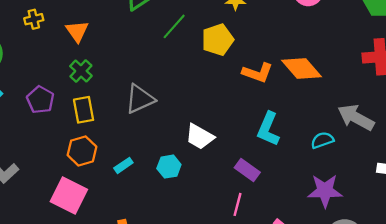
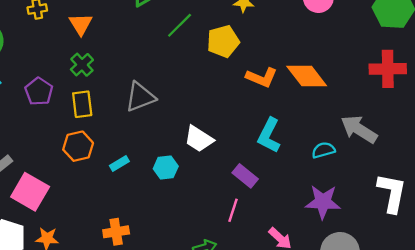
pink square: (69, 195) -> (30, 192), moved

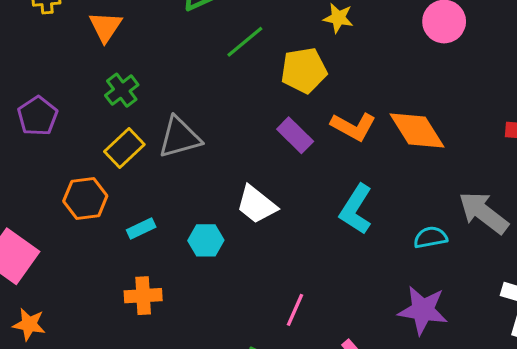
green cross: (82, 65) -> (122, 90), moved
yellow rectangle: (82, 104) -> (124, 148), moved, turned 48
purple rectangle: (245, 176) -> (295, 135), moved
orange cross: (116, 232) -> (143, 296), moved

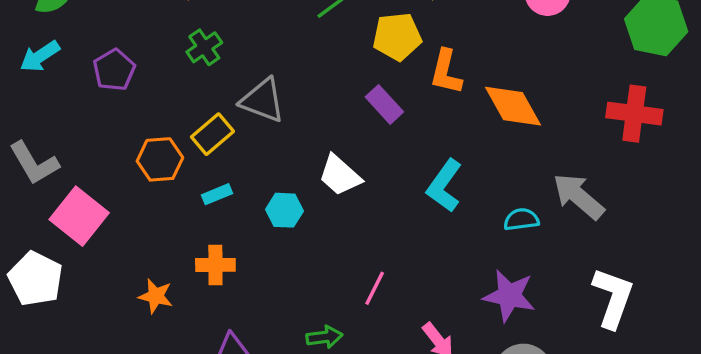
orange L-shape: (353, 126) -> (446, 72), moved, turned 72
gray triangle: (180, 137) -> (263, 100), turned 33
yellow rectangle: (124, 148) -> (212, 134), moved
orange star: (29, 324) -> (156, 296), moved

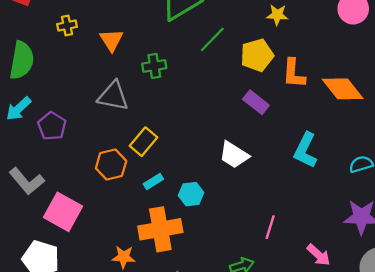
green cross: (204, 47) -> (154, 66), moved, turned 35
purple pentagon: (114, 70) -> (52, 126), moved
gray triangle: (263, 100) -> (113, 96), moved
cyan hexagon: (285, 210) -> (191, 194), moved
orange cross: (215, 265) -> (160, 229), size x1.6

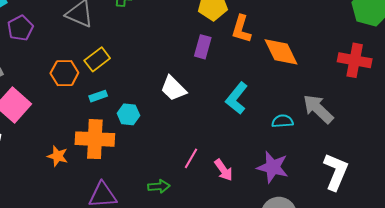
purple rectangle: (256, 102) -> (203, 47), turned 55
pink arrow: (319, 255) -> (224, 170), moved

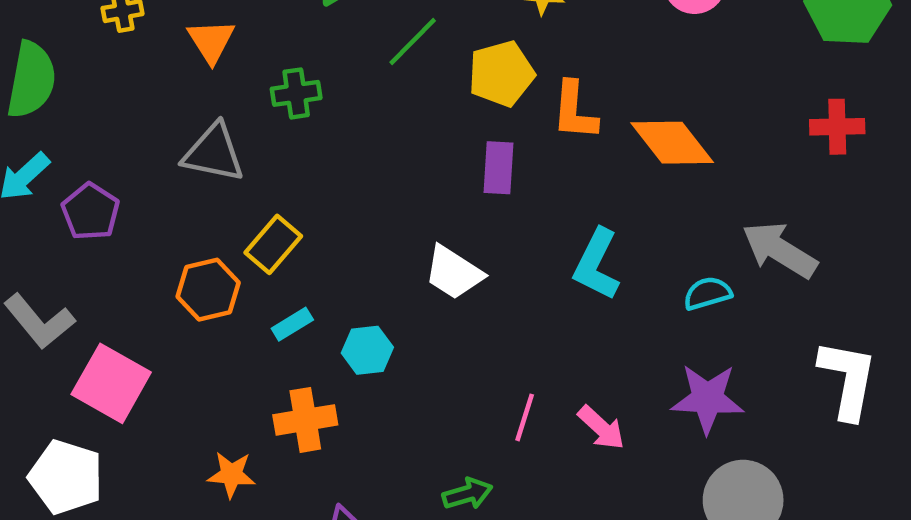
red cross: (355, 60) -> (837, 127), size x0.7
orange cross: (95, 139) -> (305, 420), size x0.7

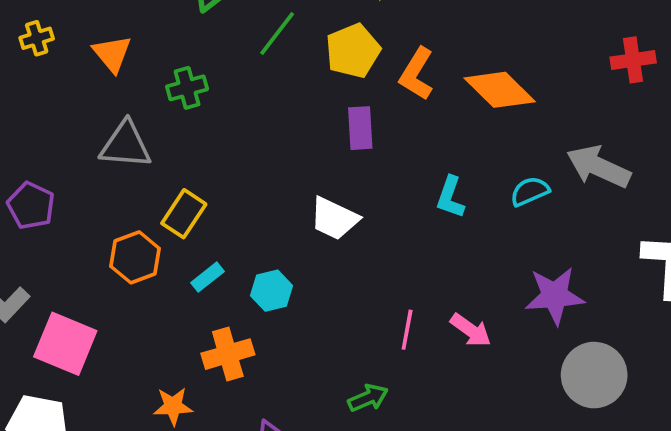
orange L-shape: (575, 111) -> (417, 74), turned 34
cyan L-shape: (597, 264) -> (450, 197), size x0.7
cyan semicircle: (708, 293) -> (530, 191), moved

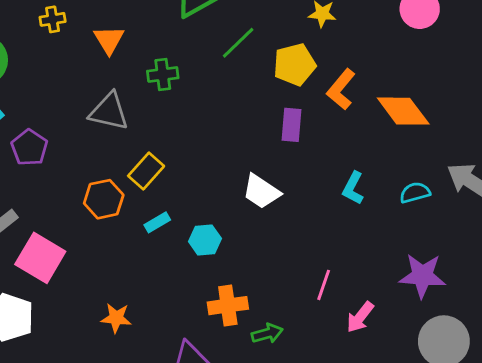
pink line: (407, 330) -> (324, 285), moved
pink arrow: (471, 330) -> (360, 317), moved, turned 84
orange cross: (228, 354) -> (228, 306), moved

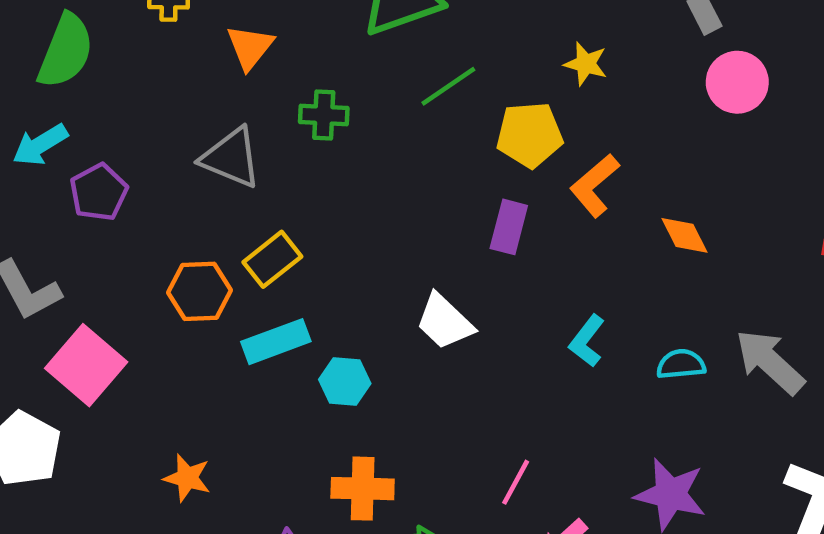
orange diamond: (403, 111) -> (685, 235), size x0.6
cyan rectangle: (157, 222) -> (276, 342), size x1.6

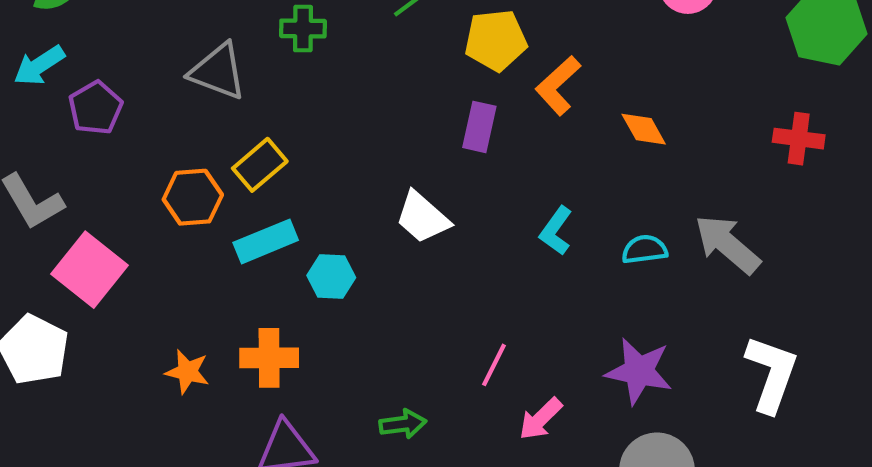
orange cross: (363, 489) -> (269, 358), moved

